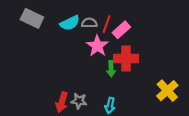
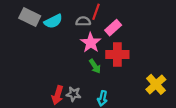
cyan semicircle: (70, 23) -> (53, 21), moved
red line: (107, 24) -> (96, 12), moved
green arrow: (111, 69) -> (95, 66), moved, turned -32

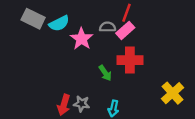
red line: (96, 12) -> (126, 13), moved
gray semicircle: (83, 21) -> (108, 27), moved
pink star: (91, 43) -> (82, 39), moved

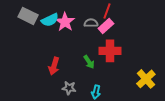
pink star: (82, 39) -> (65, 22), moved
red arrow: (64, 105) -> (54, 66), moved

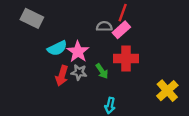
cyan semicircle: (50, 20) -> (57, 48), moved
pink star: (65, 22) -> (78, 52), moved
gray star: (69, 88) -> (79, 72), moved

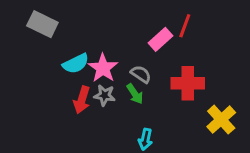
red line: (123, 13) -> (185, 26), moved
gray semicircle: (104, 26) -> (141, 74), moved, turned 35
red cross: (126, 59) -> (188, 83), moved

